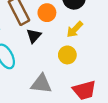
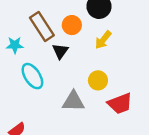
yellow circle: (67, 55) -> (98, 80), moved

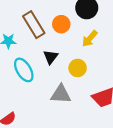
black triangle: (60, 51) -> (51, 57), moved
yellow circle: (98, 80) -> (78, 68), moved

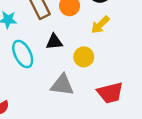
black triangle: (51, 57) -> (54, 42), turned 42

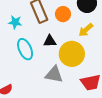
yellow circle: (84, 57) -> (72, 54), size x1.6

